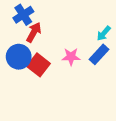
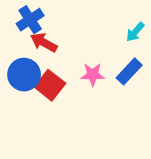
red arrow: (34, 32) -> (44, 43), turned -90
cyan arrow: (104, 33) -> (135, 32), moved

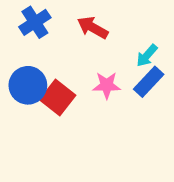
cyan arrow: (135, 32) -> (147, 56), moved
red arrow: (44, 43) -> (93, 28), moved

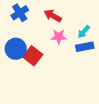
blue rectangle: (149, 82) -> (85, 47), turned 36
pink star: (107, 85) -> (59, 37), moved

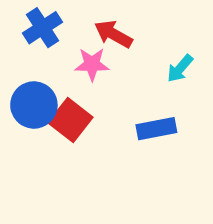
pink star: (59, 37) -> (92, 64), moved
blue rectangle: (85, 47) -> (156, 129), moved

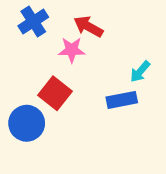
cyan arrow: (180, 68) -> (140, 72), moved
blue circle: (34, 105) -> (27, 123), moved

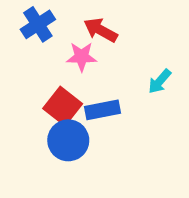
blue rectangle: (122, 100) -> (103, 110), moved
blue circle: (27, 123) -> (68, 140), moved

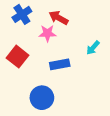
red square: (63, 106) -> (17, 57), moved
blue circle: (68, 140) -> (42, 98), moved

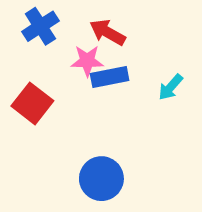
blue rectangle: (60, 64) -> (110, 77), moved
blue circle: (42, 98) -> (101, 179), moved

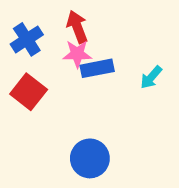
blue cross: (40, 26) -> (27, 39), moved
red arrow: (108, 32) -> (77, 27), moved, turned 40

